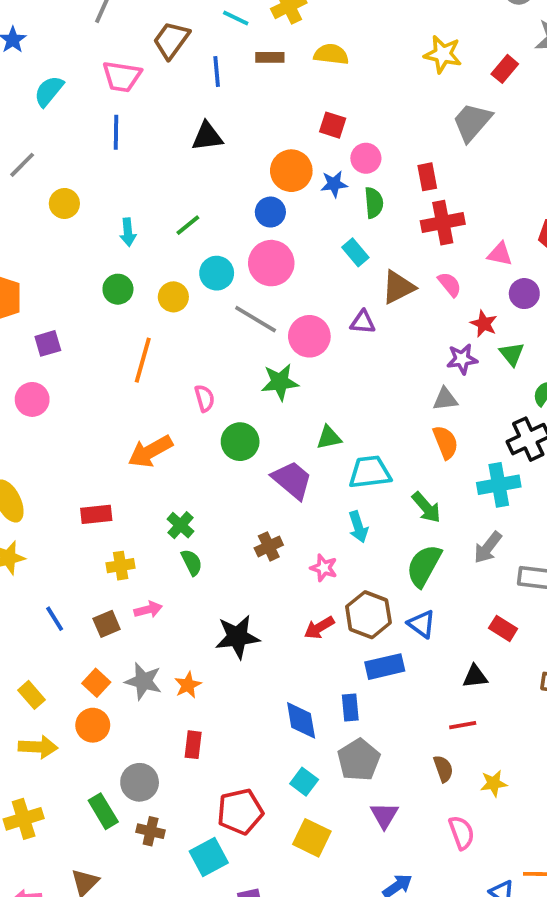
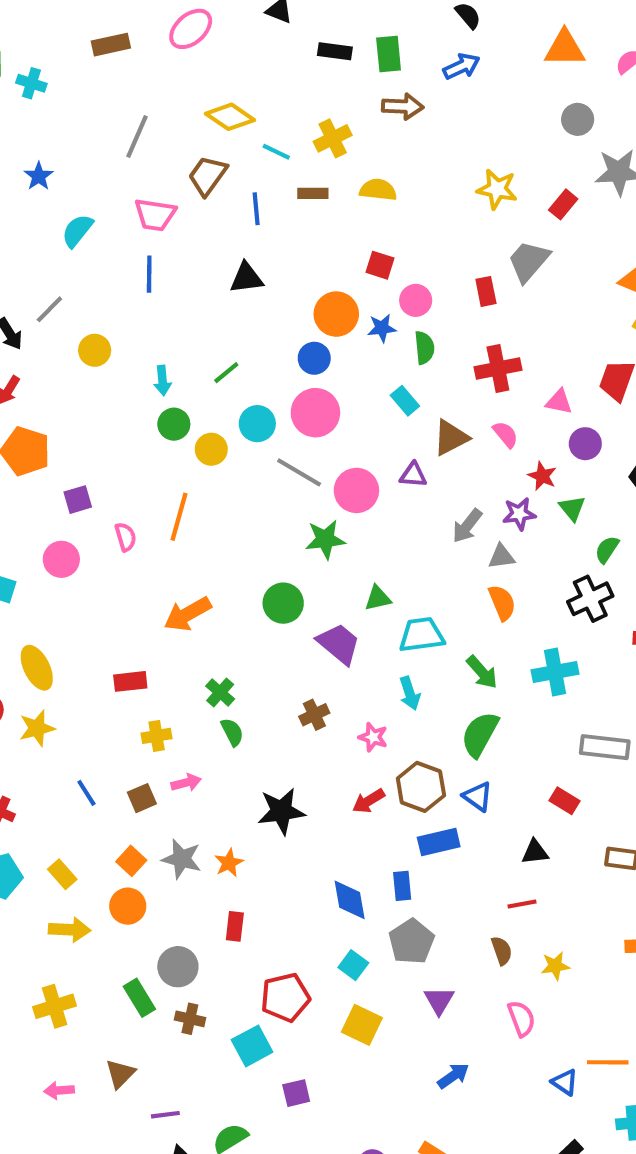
red rectangle: (427, 177) -> (486, 291), moved
green circle: (118, 289) -> (174, 424), moved
pink semicircle: (205, 398) -> (126, 537), moved
cyan cross: (499, 485) -> (555, 672), moved
gray arrow: (488, 548) -> (467, 526), moved

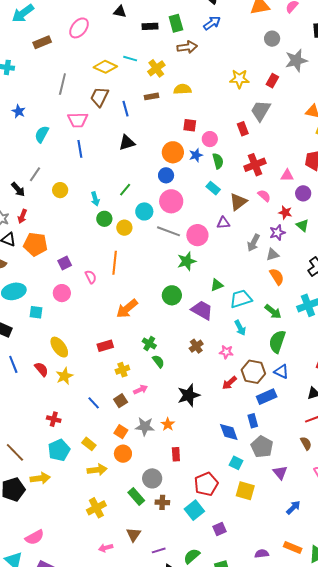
cyan line: (276, 152) -> (130, 59), moved

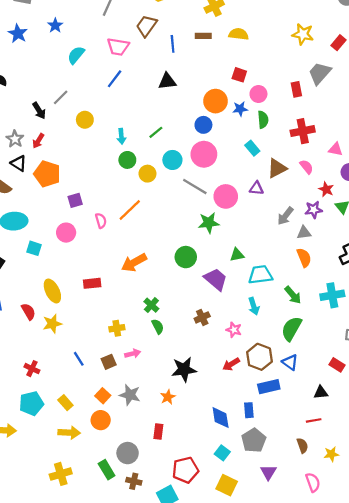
blue line: (80, 149) -> (115, 79), turned 36
orange line: (115, 263) -> (130, 210), turned 30
red rectangle: (105, 346) -> (92, 283), moved
orange star: (168, 424) -> (168, 397), moved

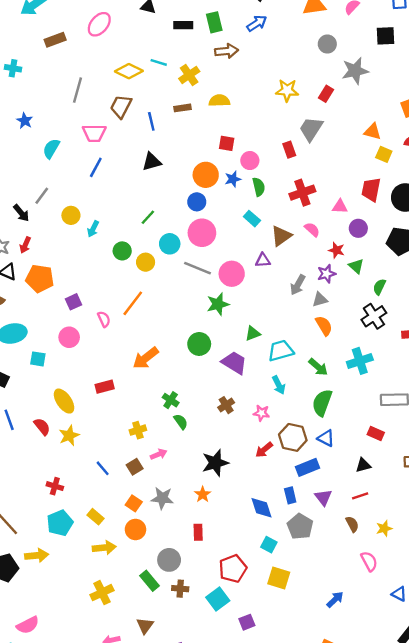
cyan arrow: (121, 136) -> (93, 229), moved, turned 40
purple triangle: (268, 472) -> (323, 497), moved

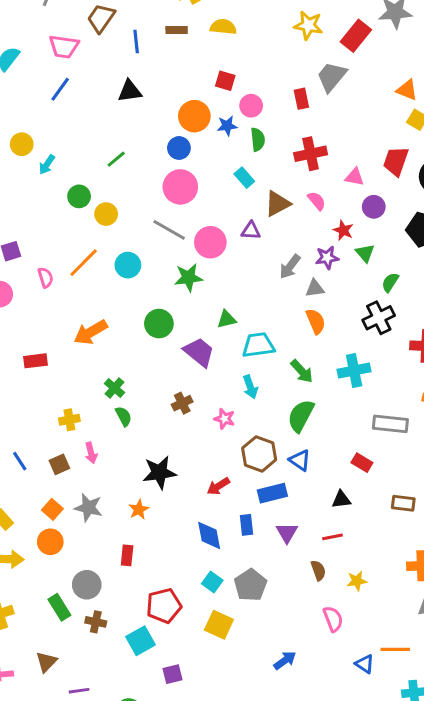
red rectangle: (326, 94) -> (356, 36), size x1.5
cyan circle: (170, 244) -> (128, 265), moved
red arrow: (264, 450) -> (218, 486), moved
pink arrow: (159, 454) -> (91, 453), turned 91
gray pentagon: (300, 526) -> (250, 585), moved

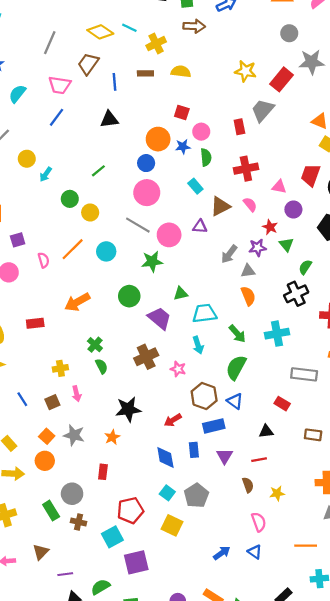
brown cross: (182, 403) -> (146, 357), size x1.5
blue triangle: (365, 664) -> (255, 552), moved
purple square: (173, 674) -> (136, 562), size x1.6

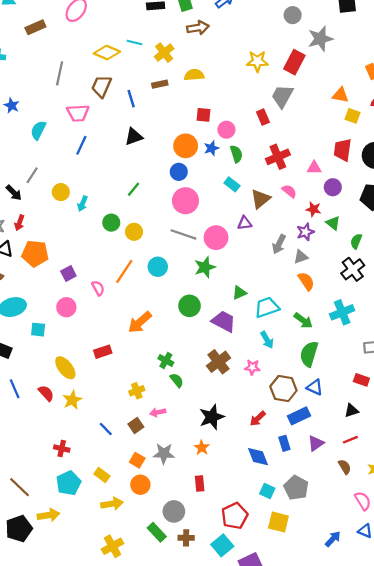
pink arrow: (77, 394) -> (158, 412), turned 104
purple triangle: (225, 456) -> (316, 443), turned 36

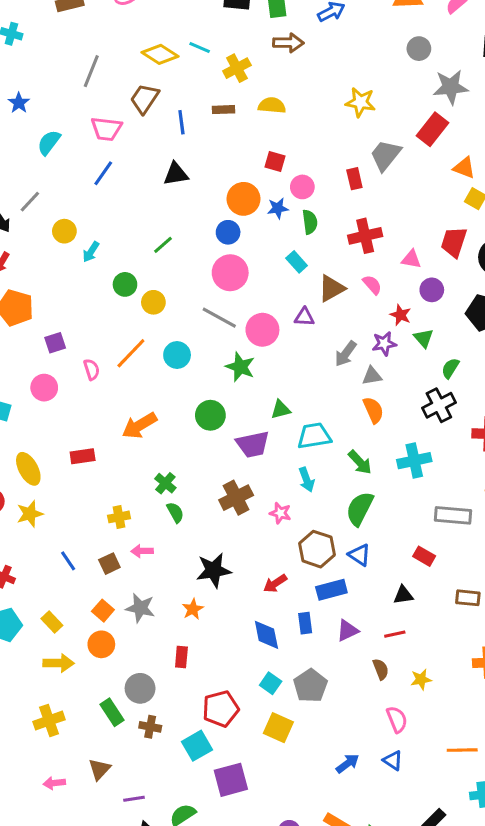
red rectangle: (294, 62) -> (432, 129), moved
green star: (205, 267) -> (240, 367), turned 30
purple trapezoid: (224, 321) -> (253, 444), turned 130

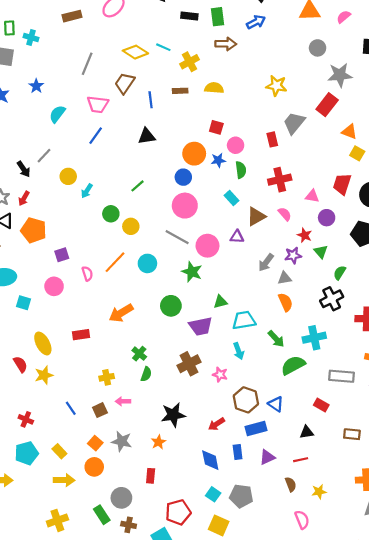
green semicircle: (360, 509) -> (293, 365), moved, turned 35
green semicircle: (175, 512) -> (146, 374), turned 48
gray pentagon: (310, 686) -> (241, 496), turned -30

